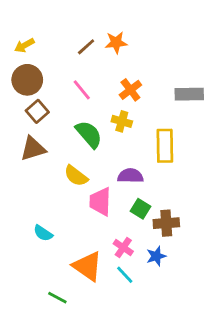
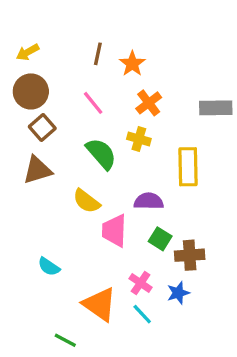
orange star: (116, 43) -> (132, 64), moved, turned -30
brown line: (86, 47) -> (98, 54), turned -36

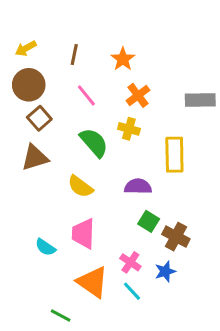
brown line: (98, 54) -> (74, 54), moved
pink trapezoid: (114, 231) -> (83, 234), moved
brown cross: (190, 255) -> (176, 237), turned 32

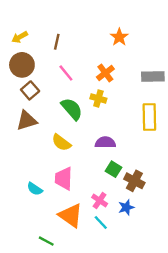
orange star: (123, 59) -> (119, 37), moved
yellow rectangle: (174, 155) -> (149, 117), moved

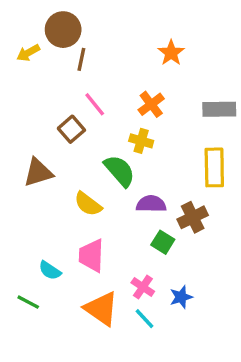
brown circle: (22, 65) -> (63, 30), moved
brown square: (30, 90) -> (71, 129), moved
green semicircle: (72, 109) -> (120, 171), moved
brown cross: (134, 181) -> (193, 217), moved, turned 36
green line: (46, 241) -> (28, 302), moved

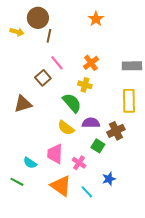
yellow arrow: (28, 53) -> (17, 32), turned -136
orange star: (171, 53) -> (96, 19), moved
yellow semicircle: (88, 204) -> (66, 128), moved
pink cross: (143, 287) -> (79, 163), moved

